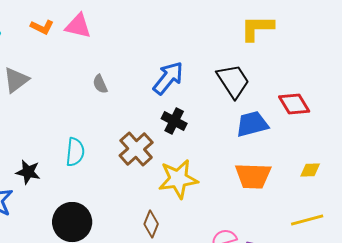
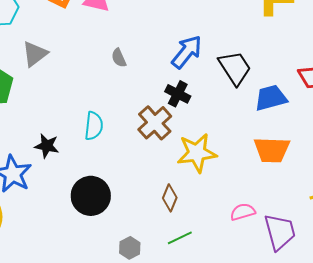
black trapezoid: (233, 81) -> (235, 68), moved
black cross: (174, 121) -> (178, 94), moved

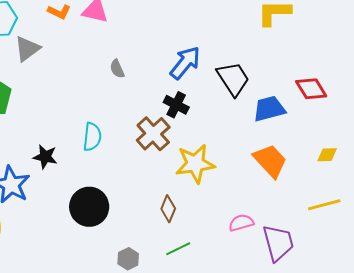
gray triangle: (35, 54) -> (27, 49), moved
orange trapezoid: (272, 150) -> (270, 161), turned -135

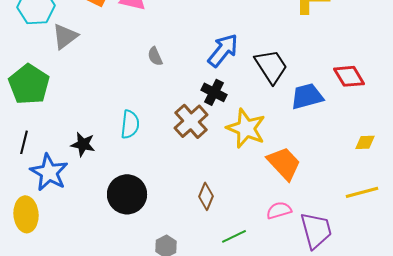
orange trapezoid: (270, 161) -> (284, 163), moved
yellow star: (195, 164) -> (246, 128), moved, turned 30
green line: (178, 249) -> (234, 236), moved

